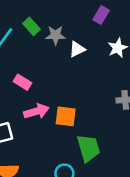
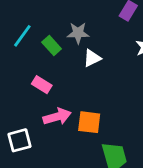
green rectangle: (31, 26) -> (52, 46), moved
white triangle: (77, 49) -> (92, 58), moved

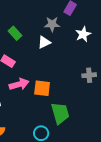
gray star: (78, 33) -> (52, 24), moved

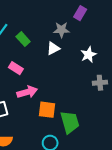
white star: (83, 34) -> (88, 55), moved
orange square: (42, 88) -> (47, 110), moved

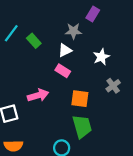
pink rectangle: (16, 68) -> (63, 71), moved
gray cross: (100, 83) -> (113, 86), turned -32
orange square: (47, 110) -> (80, 99), moved

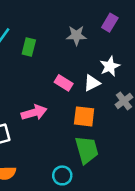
purple rectangle: (93, 14) -> (110, 23), moved
green rectangle: (34, 41) -> (29, 47), turned 56
white triangle: (65, 50) -> (92, 83), moved

